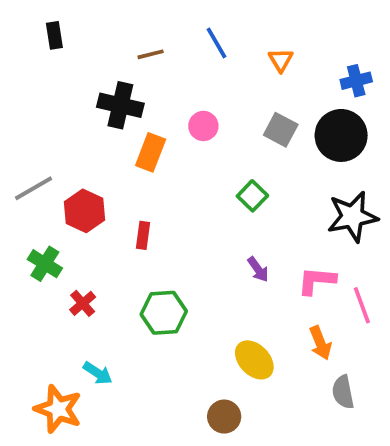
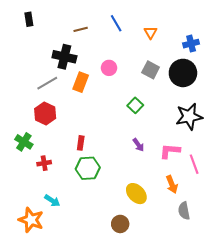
gray line: (34, 188) -> (47, 83), moved
red rectangle: (143, 235) -> (81, 143), moved
red cross: (83, 303) -> (44, 163), turned 32

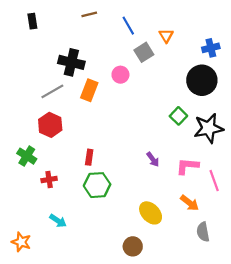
brown line: (81, 29) -> (89, 14), moved
gray square: (151, 70) -> (144, 52), moved, turned 30
green square: (135, 105) -> (178, 116), moved
orange arrow: (172, 184) -> (190, 203), turned -30
orange star: (31, 220) -> (21, 242), moved, size x0.7

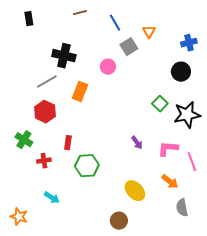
black circle: (202, 80) -> (181, 72), size x0.7
orange rectangle: (89, 90) -> (80, 92), moved
red rectangle: (89, 157) -> (68, 143), moved

